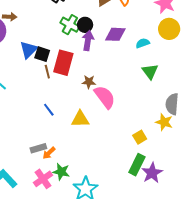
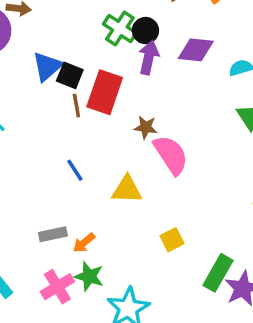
yellow square: (140, 137) -> (172, 240), moved
orange arrow: (49, 153) -> (84, 243), moved

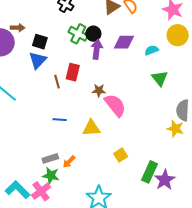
black square: (70, 75) -> (40, 42), moved
red rectangle: (105, 92) -> (73, 72), size x0.7
blue line: (75, 170) -> (60, 120), turned -48
green star: (89, 276) -> (51, 176), moved
pink cross: (57, 287) -> (41, 191), moved

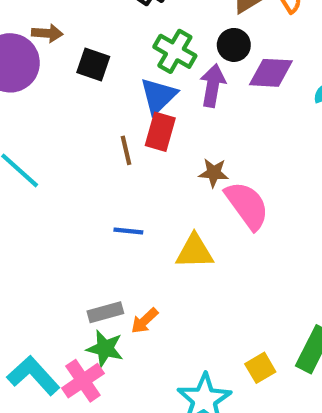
black circle: (93, 34) -> (234, 45), moved
blue triangle: (38, 60) -> (158, 96), moved
yellow square: (121, 155) -> (260, 368), moved

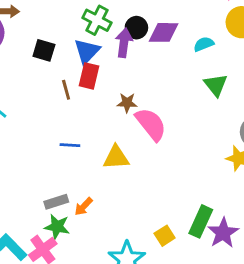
black circle: (234, 45) -> (136, 28), moved
black square: (93, 64) -> (44, 50), moved

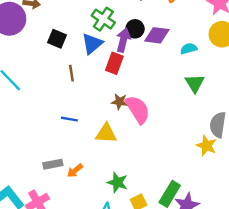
red rectangle: (89, 76) -> (114, 63), moved
brown star: (127, 103) -> (119, 102), moved
green star: (57, 227) -> (117, 182), moved

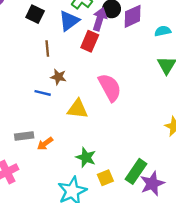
purple diamond: (157, 35) -> (133, 16), turned -35
brown star: (119, 102) -> (58, 77), moved

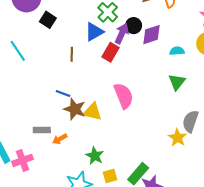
black square: (35, 14) -> (48, 20), moved
brown star: (58, 77) -> (75, 109), moved, size x1.5

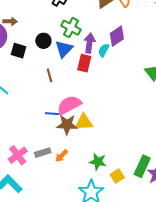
black circle: (134, 26) -> (43, 41), moved
cyan semicircle: (177, 51) -> (104, 50), moved, turned -40
pink semicircle: (124, 96) -> (69, 105), moved, turned -80
pink cross: (22, 160) -> (18, 155), moved

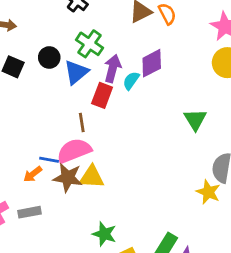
brown line: (50, 75) -> (82, 122), moved
orange arrow: (61, 156) -> (33, 174), moved

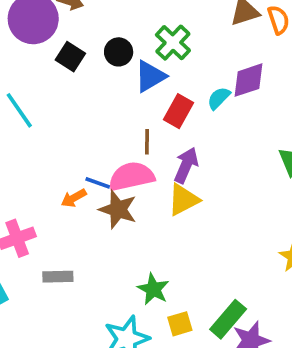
purple arrow: (113, 68) -> (186, 165), moved
yellow triangle: (92, 177) -> (183, 200), moved, turned -40
gray rectangle: (29, 212) -> (58, 277), moved

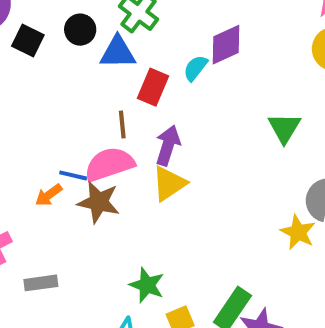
blue triangle: (150, 76) -> (118, 52), turned 36

